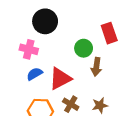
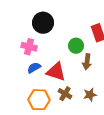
red triangle: (60, 79) -> (56, 72), turned 45

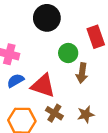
black circle: (43, 23) -> (47, 18), moved

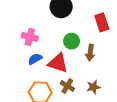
green circle: (68, 53) -> (72, 41), moved

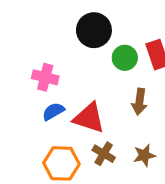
green circle: (72, 41) -> (125, 58), moved

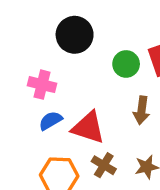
black circle: (94, 30) -> (75, 35), moved

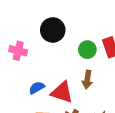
pink cross: (42, 85) -> (18, 51), moved
brown arrow: (142, 110) -> (87, 80), moved

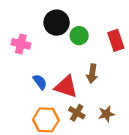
green circle: (87, 50) -> (79, 36), moved
blue semicircle: (37, 88) -> (40, 82), turned 84

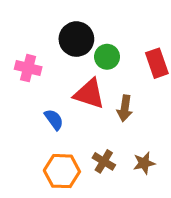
red triangle: (66, 87) -> (89, 94), moved

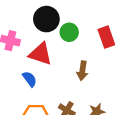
red triangle: (89, 94) -> (40, 54), moved

